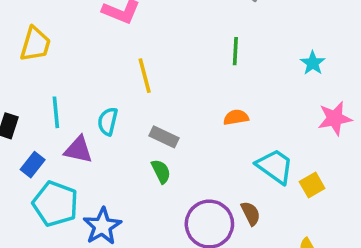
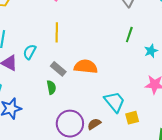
green line: (235, 51) -> (129, 35), moved
orange semicircle: (236, 117) -> (86, 67), moved, size x1.6
brown semicircle: (251, 213) -> (94, 124), turned -112

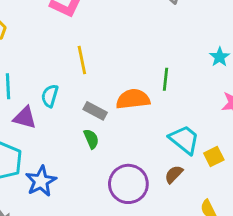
green line: (129, 35) -> (166, 79), moved
brown semicircle: (94, 124) -> (174, 174), moved

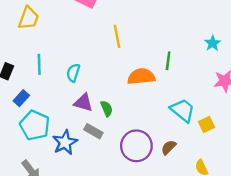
yellow line: (82, 60) -> (117, 36), moved
gray rectangle: (95, 111) -> (93, 131), moved
purple triangle: (25, 118) -> (83, 103), moved
brown semicircle: (174, 174) -> (169, 147), moved

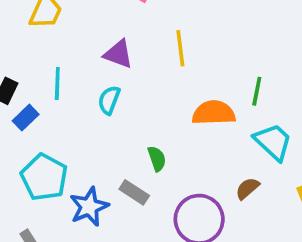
blue rectangle: (21, 98) -> (26, 118), moved
purple triangle: (83, 103) -> (118, 54), moved
cyan trapezoid: (183, 110) -> (273, 142), moved
brown semicircle: (169, 147) -> (247, 188), moved

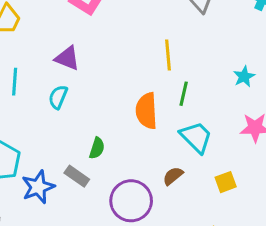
yellow line: (180, 48) -> (168, 55), moved
orange semicircle: (214, 113) -> (146, 111), turned -93
green semicircle: (157, 159) -> (97, 148), turned 35

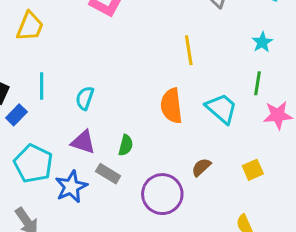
purple triangle: (67, 58) -> (83, 142), moved
cyan star: (244, 77) -> (262, 42), moved
green line: (184, 94) -> (257, 83), moved
cyan trapezoid: (196, 137) -> (221, 108), moved

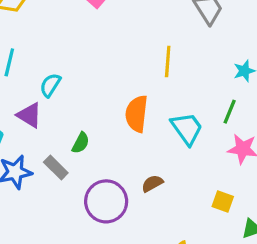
purple triangle: (83, 142) -> (29, 115), moved
yellow square: (253, 170) -> (223, 202), moved, turned 30

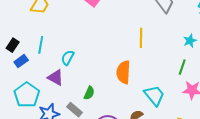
cyan trapezoid: (187, 129) -> (154, 95), moved

